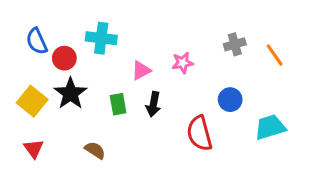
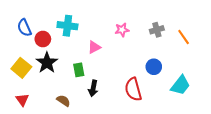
pink star: (183, 63) -> (122, 30), moved
black arrow: (153, 104) -> (93, 88), moved
cyan trapezoid: (270, 127) -> (180, 85), turned 145

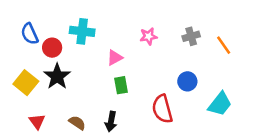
green rectangle: (79, 70) -> (121, 85), moved
black arrow: (93, 88) -> (111, 121), moved
red triangle: (22, 100) -> (37, 121), moved

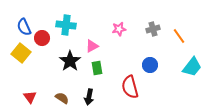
black star: (57, 76) -> (70, 61), moved
yellow square: (26, 83) -> (21, 53), moved
cyan trapezoid: (220, 104) -> (192, 67), moved

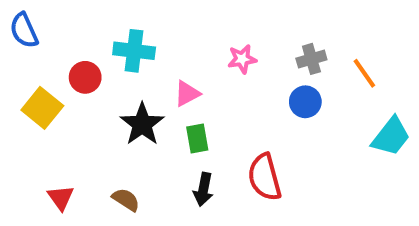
blue semicircle: (24, 27) -> (24, 30), moved
blue circle: (150, 65) -> (305, 102), moved
black arrow: (89, 97) -> (203, 189), moved

